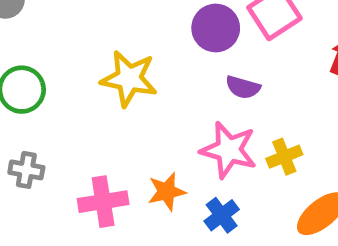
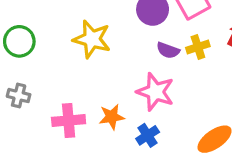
yellow cross: (284, 157) -> (198, 47), moved

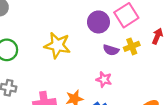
pink star: (155, 92) -> (104, 79), size x0.6

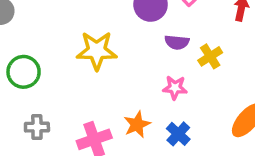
yellow cross: (132, 46) -> (210, 56), moved

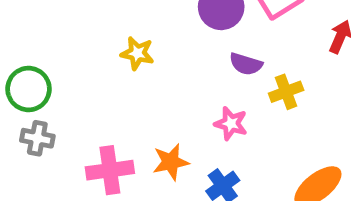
yellow star: (97, 51) -> (137, 53), size x0.6
green circle: (24, 72) -> (29, 89), moved

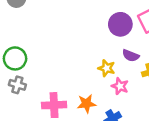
yellow star: (137, 53) -> (106, 68), moved

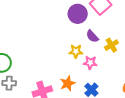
purple semicircle: (131, 56) -> (92, 36), turned 40

